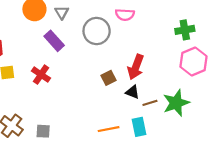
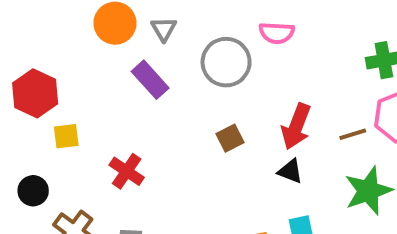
red cross: (41, 75) -> (127, 171), moved
brown square: (109, 78) -> (230, 138), moved
brown line: (150, 103) -> (353, 134), moved

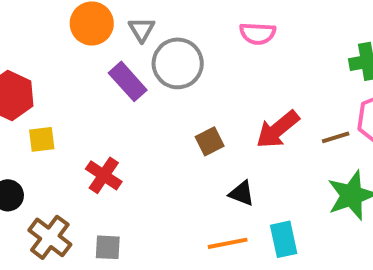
gray circle: (226, 62) -> (178, 63), moved
red arrow: (296, 126) -> (278, 129), turned 30
black triangle: (290, 171) -> (242, 193), moved

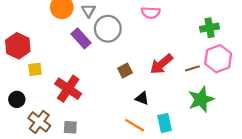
red cross: (104, 175) -> (68, 89), size x1.4
orange line: (228, 243) -> (135, 125), turned 42

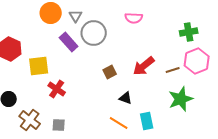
yellow square: (35, 69) -> (39, 66), moved, size x1.5
red cross: (68, 89) -> (57, 89), size x0.7

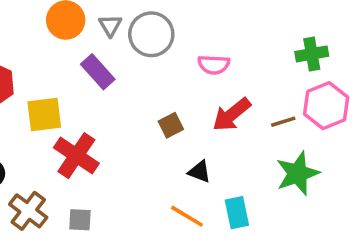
pink semicircle: (134, 18) -> (214, 65), moved
gray circle: (94, 33) -> (151, 34), moved
red cross: (57, 89) -> (76, 156), size x1.4

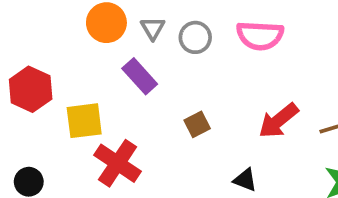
gray circle: (151, 34) -> (195, 37), size x0.7
pink semicircle: (214, 65) -> (260, 36), moved, size x1.4
brown square: (171, 125) -> (197, 124), moved

